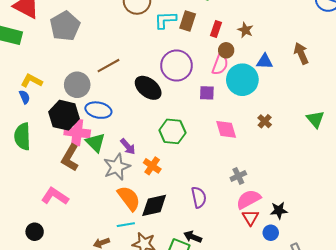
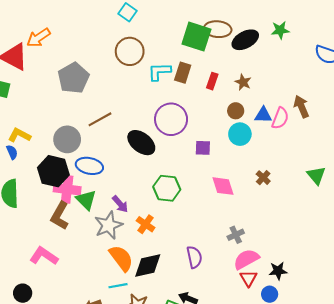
gray pentagon: (65, 26) -> (73, 78), moved
brown circle: (226, 50) -> (236, 111), moved
pink semicircle: (220, 65) -> (280, 118), moved
cyan circle: (242, 80) -> (240, 134), size x0.7

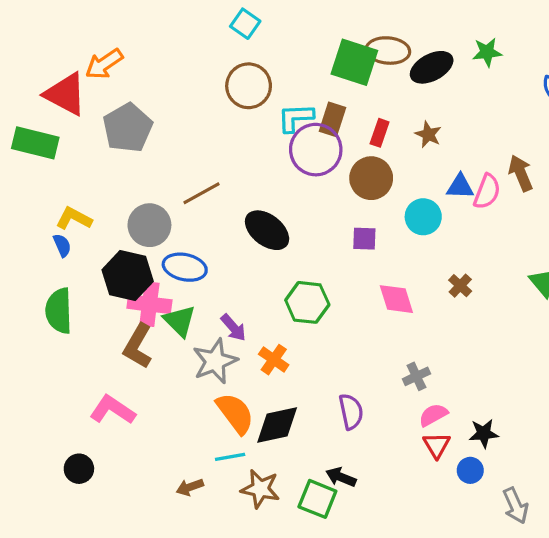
gray pentagon: (73, 78) -> (128, 128), moved
brown circle: (236, 111) -> (371, 178), moved, size x1.6
purple circle: (171, 119) -> (316, 150), moved
pink semicircle: (246, 259) -> (433, 415), size x0.7

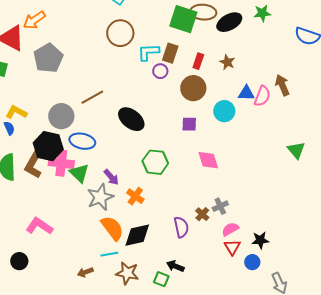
purple circle: (316, 150) -> (160, 71), size x0.5
brown cross: (460, 286) -> (202, 214), moved
brown L-shape: (138, 346) -> (33, 165), moved
green square: (317, 499) -> (161, 279), size x0.7

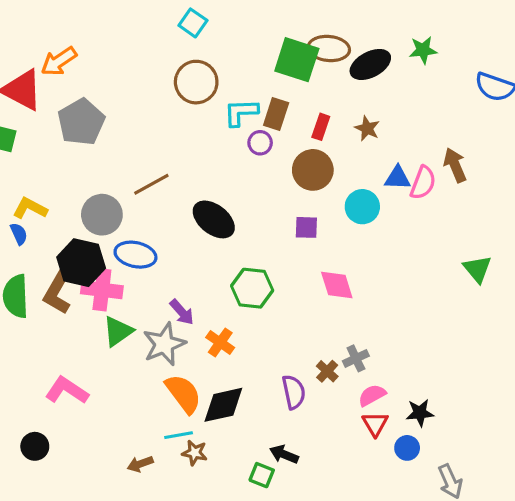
green triangle: (79, 173) -> (118, 331), moved, turned 40
brown star: (127, 273) -> (195, 453), moved, size x0.7

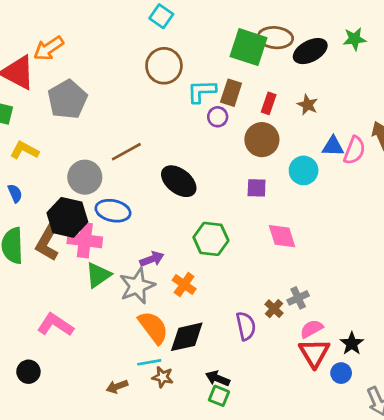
yellow L-shape: (30, 208) -> (24, 150), moved
purple arrow: (182, 312) -> (152, 259), turned -70
black star: (420, 413) -> (352, 344), turned -30
red triangle: (375, 424) -> (314, 353), size x1.4
black arrow: (284, 454) -> (218, 378), moved

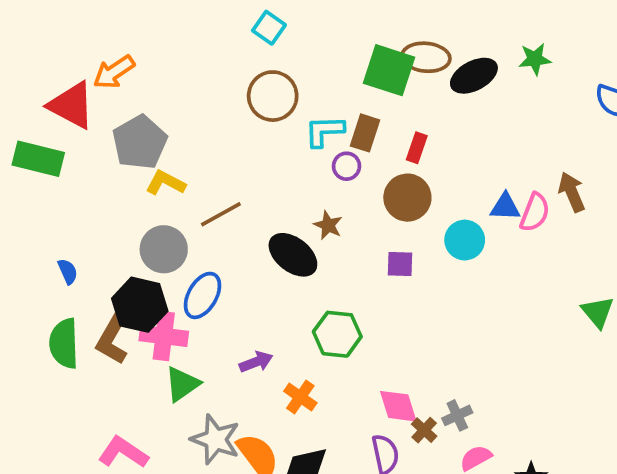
brown star: (308, 105) -> (328, 225), moved
yellow L-shape: (24, 150) -> (166, 183), moved
blue ellipse: (113, 211) -> (203, 295), turned -72
pink diamond: (282, 236) -> (398, 406), moved
gray star: (137, 286) -> (215, 439), moved, turned -30

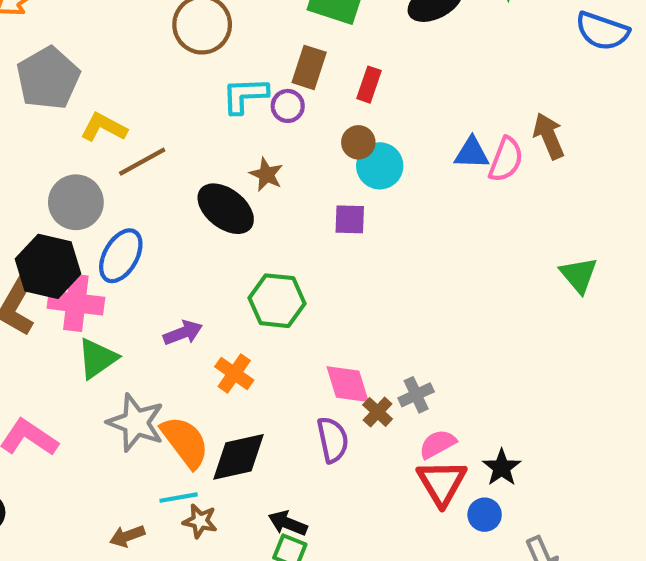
cyan L-shape: (324, 131) -> (245, 95), moved
yellow L-shape: (166, 183) -> (104, 127), moved
brown circle: (407, 198) -> (358, 142), size x0.6
cyan circle: (465, 240) -> (380, 166), moved

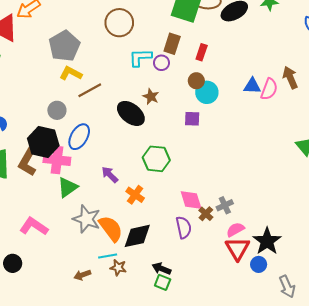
gray pentagon: (48, 78) -> (64, 46), moved
gray circle: (76, 202) -> (57, 110), size x0.7
purple arrow: (183, 333) -> (110, 175), turned -114
black star: (502, 468) -> (267, 241), size x1.5

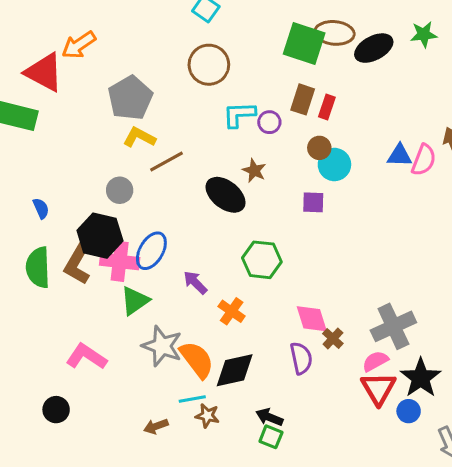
brown rectangle: (172, 44) -> (303, 99), moved
blue ellipse: (79, 137) -> (151, 251), moved
gray cross: (225, 205) -> (393, 326), moved, size x1.8

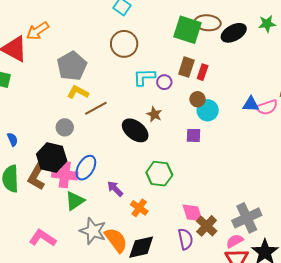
pink semicircle: (424, 160) -> (267, 107), turned 50
brown cross: (333, 338) -> (207, 226), size x1.5

